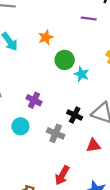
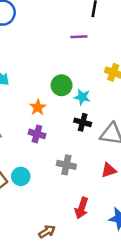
orange star: (46, 37) -> (38, 107), moved
black cross: (75, 115) -> (83, 122), moved
cyan circle: (20, 126) -> (21, 176), moved

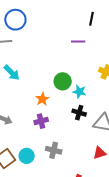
purple cross: (37, 134) -> (41, 121), turned -32
gray cross: (66, 165) -> (54, 150), moved

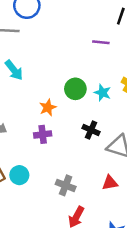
cyan star: (79, 92) -> (102, 93), moved
gray cross: (54, 150) -> (66, 185), moved

